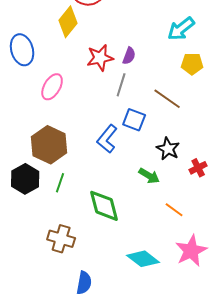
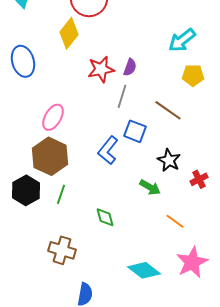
pink ellipse: (52, 87) -> (53, 117), moved
green diamond: (104, 206) -> (105, 217), size x0.6

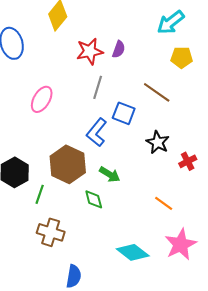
gray line: (122, 96) -> (98, 87), moved
brown hexagon: (50, 156) -> (68, 164), moved
green arrow: (150, 187) -> (110, 174), moved
green line: (61, 194) -> (40, 194), moved

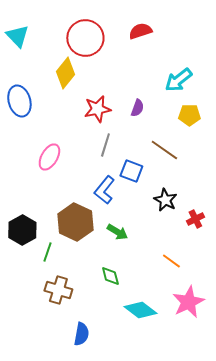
purple semicircle: (119, 49) -> (137, 108), moved
green diamond: (94, 199) -> (110, 276), moved

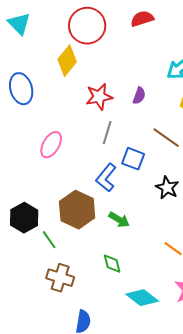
green line: (47, 252) -> (49, 240), turned -54

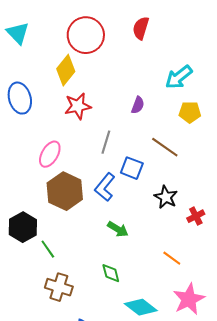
red semicircle: (142, 19) -> (141, 28), turned -55
red star: (99, 97) -> (78, 106), moved
brown hexagon: (77, 210) -> (65, 191), moved

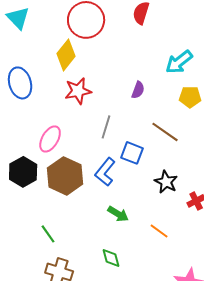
black hexagon: (23, 227) -> (23, 172), moved
orange line: (172, 258) -> (159, 231), moved

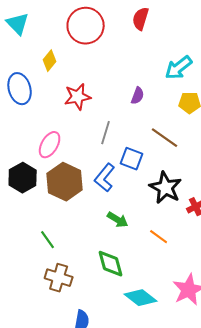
yellow diamond: (66, 55) -> (50, 61), moved, size x0.7
black star: (166, 182) -> (166, 188), size x1.4
green diamond: (111, 258) -> (111, 264), size x1.4

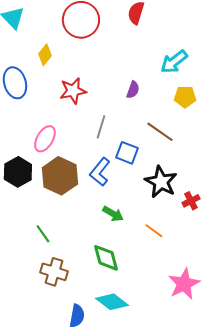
cyan diamond: (141, 298) -> (112, 302), moved

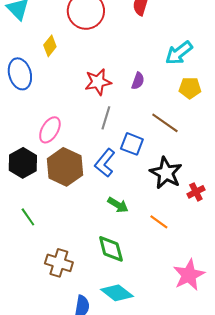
red star: (73, 91) -> (98, 82), moved
green line: (43, 234) -> (28, 217), moved

